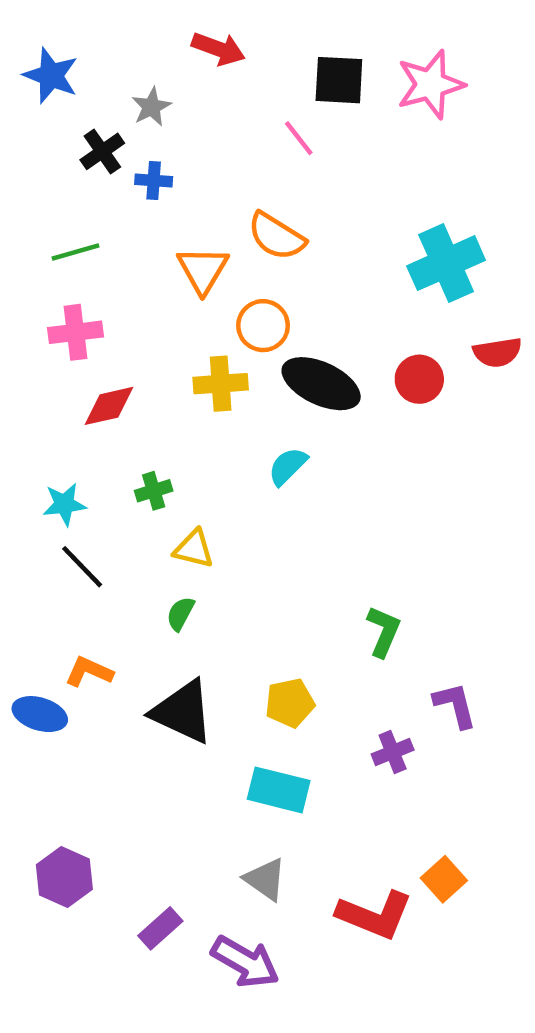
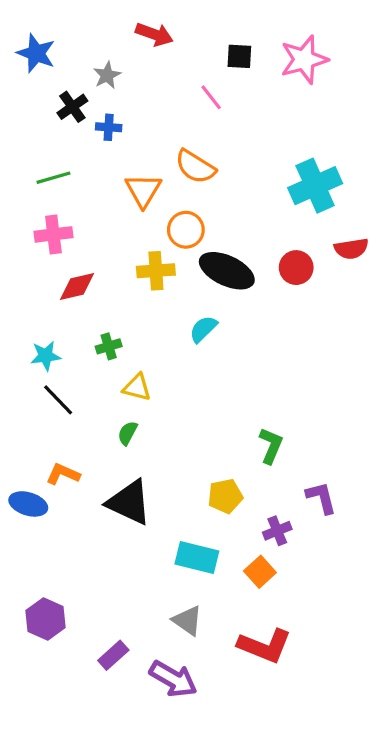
black square: (339, 80) -> (239, 56), size x0.7
yellow pentagon: (290, 703) -> (225, 496), moved
orange square: (444, 879) -> (260, 572), moved

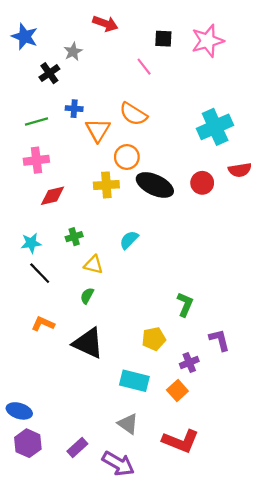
blue cross: (109, 127) -> (74, 109), moved
cyan semicircle: (203, 329) -> (129, 240), moved
blue ellipse: (28, 504) -> (19, 411), moved
purple hexagon: (46, 619) -> (28, 443), moved

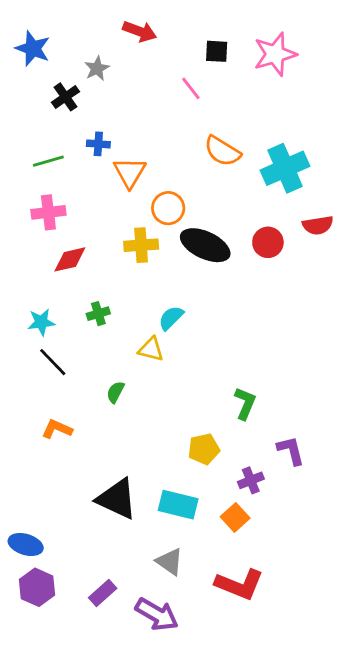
orange semicircle: (133, 114) -> (222, 151), moved
yellow triangle: (93, 265) -> (151, 349), moved
black triangle: (88, 343) -> (117, 499), moved

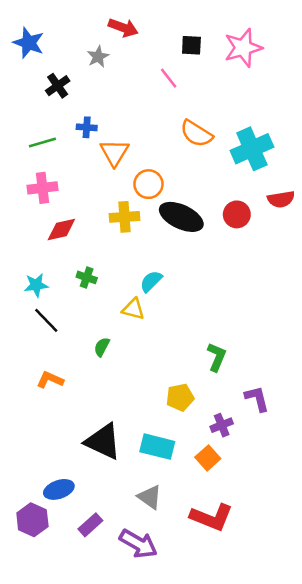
gray star: (97, 68) -> (98, 57), moved
green cross: (98, 314) -> (87, 277), turned 36
blue ellipse: (26, 545) -> (59, 489), moved, turned -36

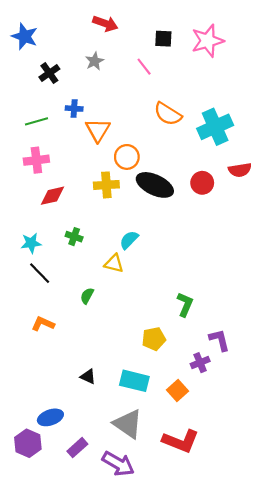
gray star: (98, 57) -> (95, 61), moved
purple cross: (222, 425) -> (200, 363), moved
black triangle: (103, 442) -> (88, 377), size x0.5
gray triangle: (150, 497) -> (128, 424), size x1.4

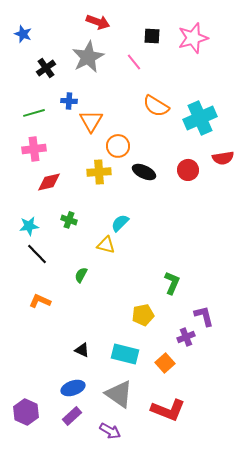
blue star: (25, 36) -> (23, 34), size x0.7
gray star: (95, 61) -> (88, 57), size x1.8
black ellipse: (155, 185) -> (144, 172), size x0.7
blue ellipse: (50, 417) -> (73, 388), moved
purple arrow: (118, 464) -> (110, 431), size x0.7

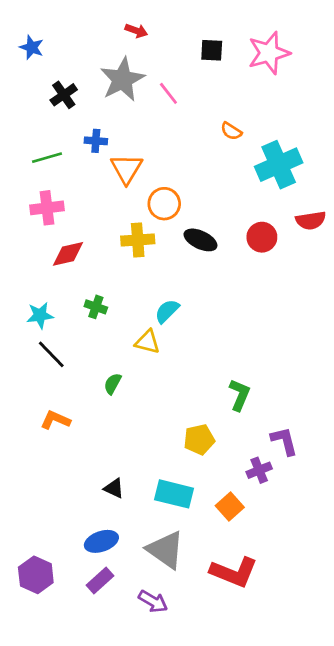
red arrow: (98, 22) -> (136, 31), size x0.7
pink line: (134, 62) -> (168, 93), moved
orange semicircle: (156, 106) -> (231, 131), moved, size x0.6

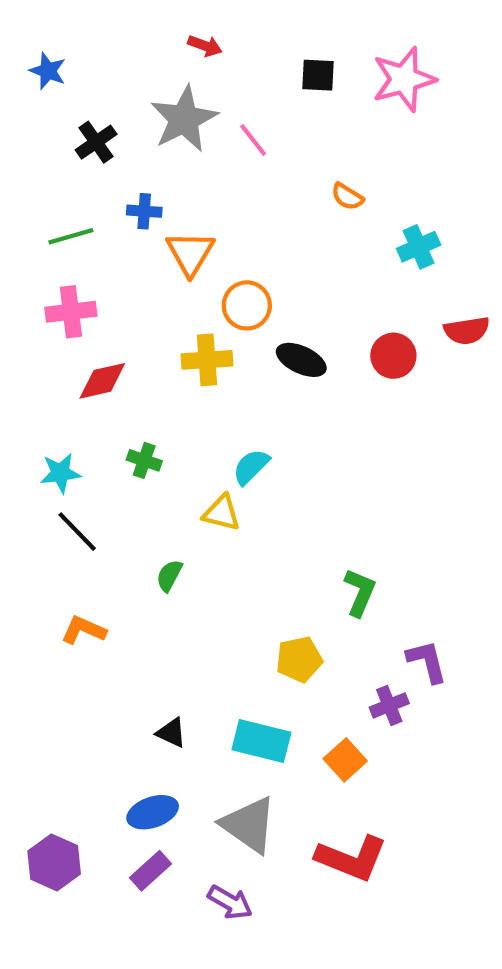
cyan cross: (279, 165) -> (419, 247), size x0.6

